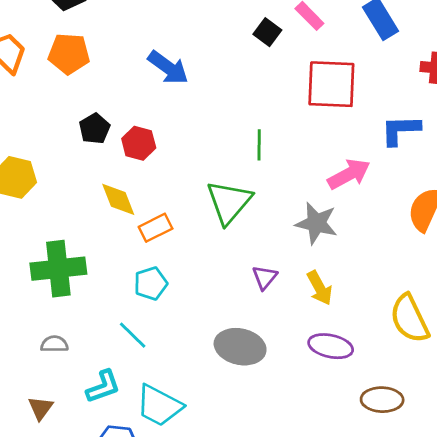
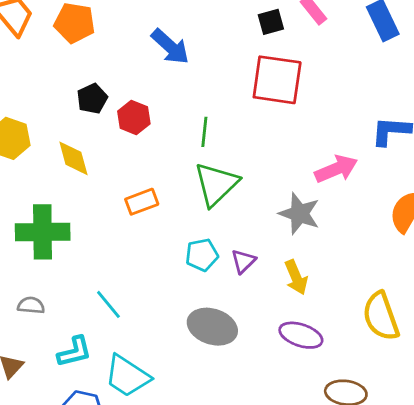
black square: (267, 32) -> (271, 22), turned 32
red square: (331, 84) -> (277, 80), moved
green line: (259, 145) -> (204, 132), moved
yellow diamond: (118, 199) -> (73, 158), moved
cyan pentagon: (151, 283) -> (202, 255), moved

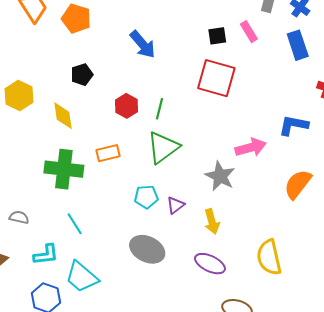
red hexagon: (134, 117) -> (127, 106), moved
green cross: (43, 232) -> (64, 169), moved

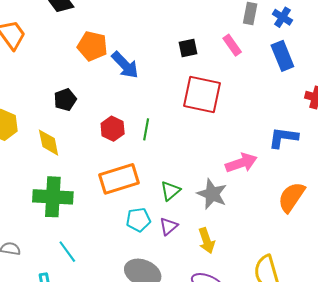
orange pentagon: (76, 19) -> (92, 46), moved
black square: (217, 36) -> (188, 48), moved
green triangle: (163, 147) -> (170, 191), moved, size x0.6
orange rectangle: (108, 153) -> (119, 179), moved, size x1.6

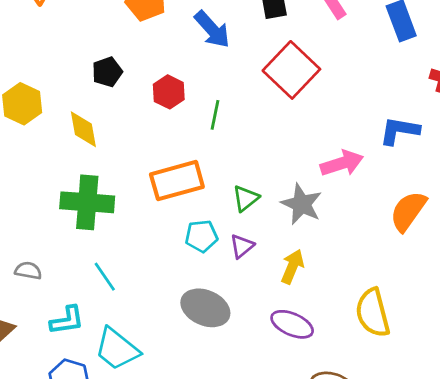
blue arrow: (125, 65) -> (212, 29), moved
red square: (202, 95) -> (291, 70), turned 30
red hexagon: (113, 129) -> (169, 92), moved
yellow arrow: (207, 241) -> (292, 267), turned -140

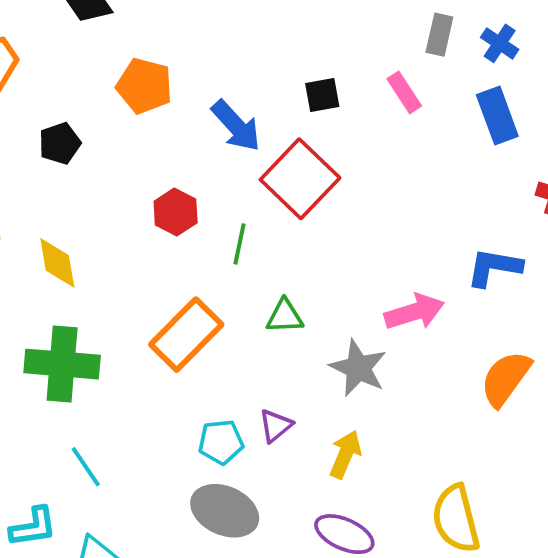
red square: (291, 70) -> (300, 179), moved
black pentagon: (107, 72) -> (60, 143), moved
orange rectangle: (177, 181) -> (186, 335), turned -30
green triangle: (246, 198) -> (285, 316), moved, turned 36
cyan pentagon: (201, 236) -> (221, 442), moved

